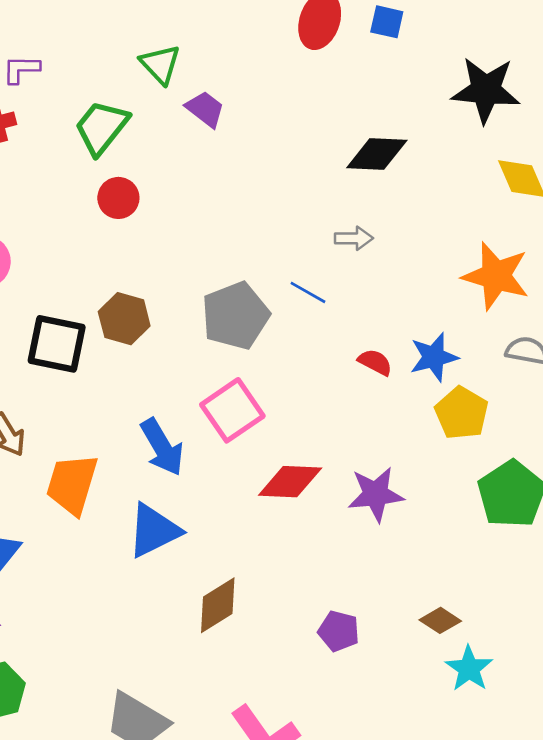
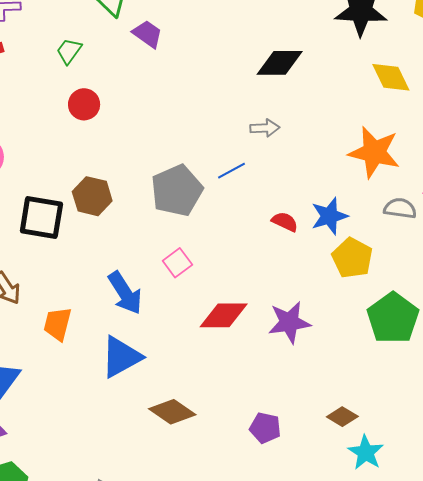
green trapezoid: (101, 127) -> (69, 51), size x0.6
blue line: (308, 292) -> (231, 171), turned -56
pink square: (232, 410) -> (177, 263), size x0.6
orange trapezoid: (72, 484) -> (57, 324), size x0.7
brown diamond: (218, 605) -> (172, 412), turned 69

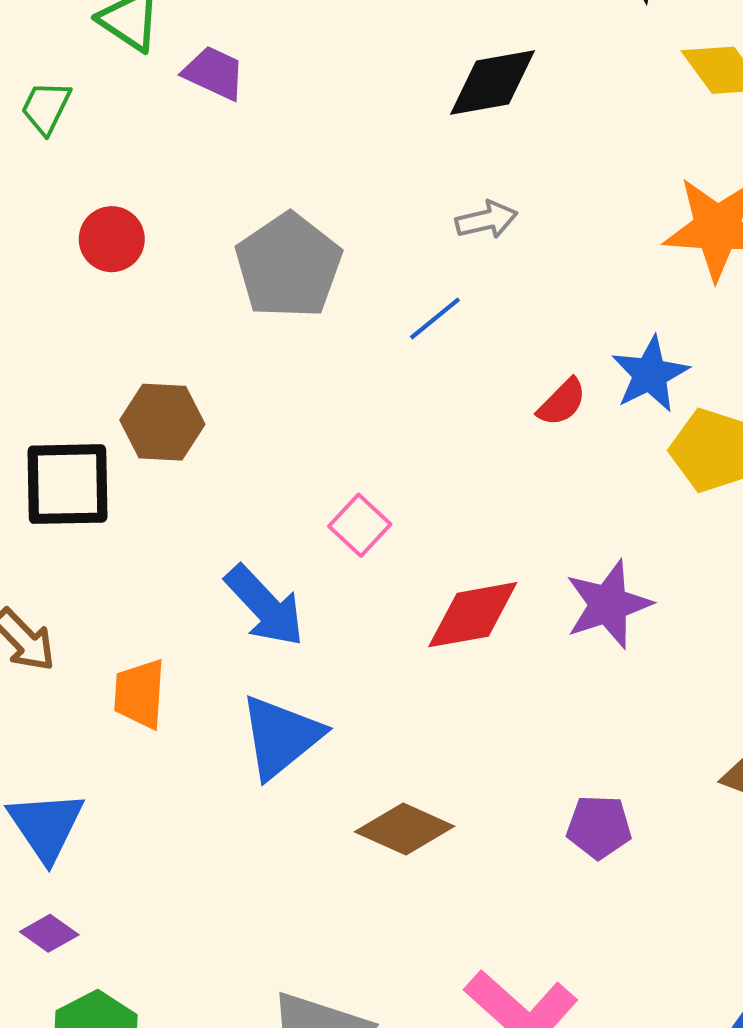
green trapezoid: (69, 51) -> (46, 107), moved
gray pentagon: (177, 191) -> (288, 266), moved
red semicircle: (285, 222) -> (562, 402), turned 120

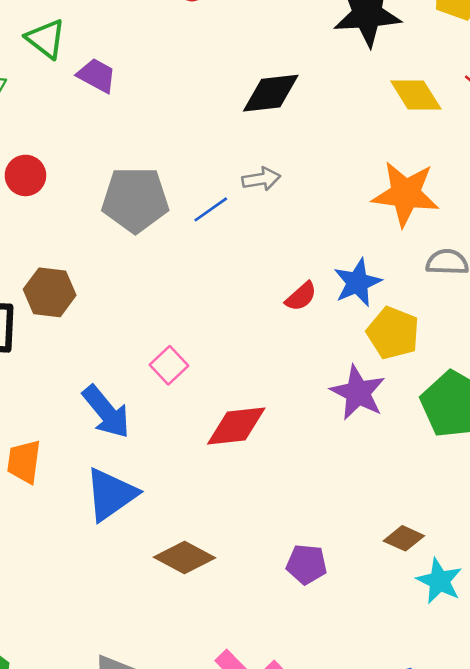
gray pentagon: (288, 266) -> (135, 200), turned 30
blue line: (435, 318) -> (211, 209), moved
purple star: (608, 604) -> (358, 393), moved, turned -30

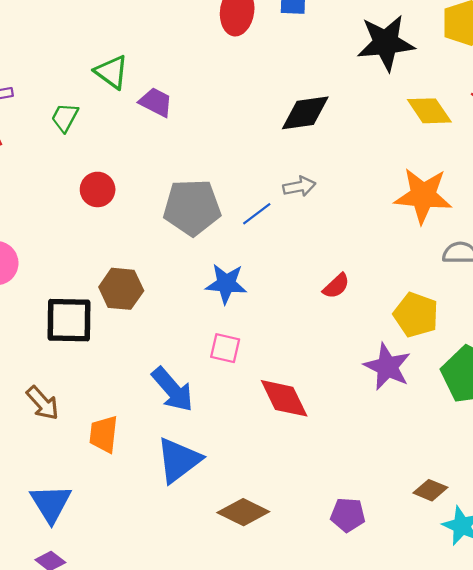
blue star: (357, 283) -> (226, 284), moved, turned 30
pink square: (169, 365) -> (225, 348), turned -32
red diamond: (236, 426) -> (284, 398), turned 72

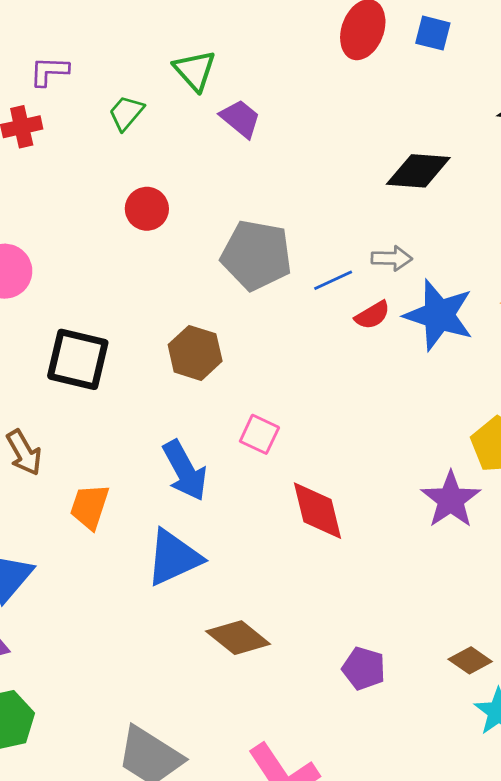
blue star: (226, 284) -> (439, 315), moved, size x1.4
red semicircle: (336, 286) -> (372, 315), moved
brown hexagon: (121, 289) -> (195, 353), moved

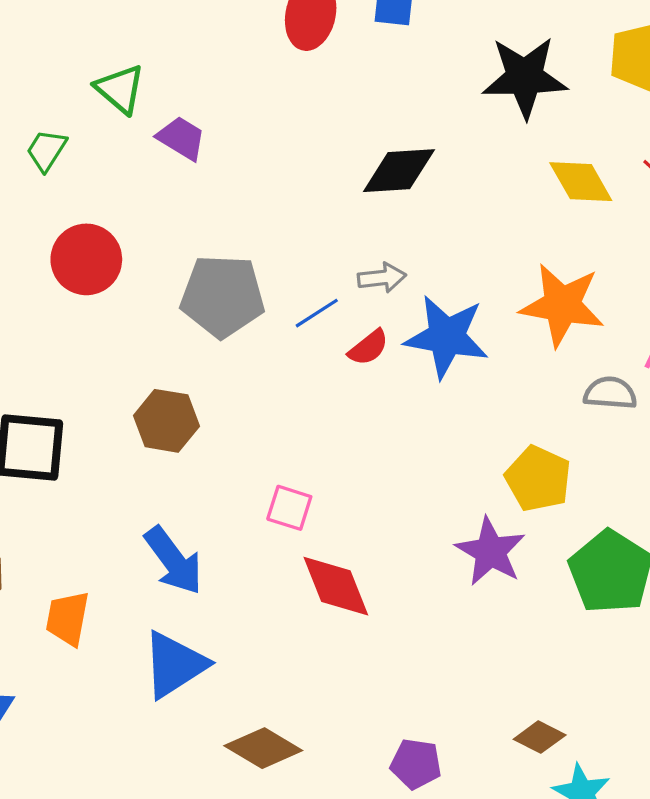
red circle: (147, 209) -> (86, 259), size x1.4
pink square: (259, 434) -> (289, 508), moved

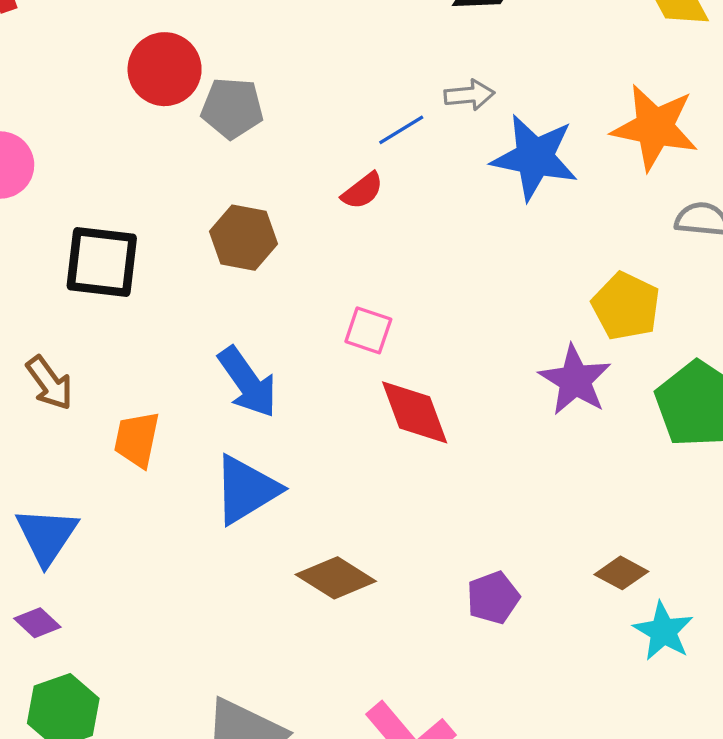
gray pentagon: (223, 296) -> (232, 108), moved, size x0.7
red semicircle: (368, 347) -> (362, 191), moved
purple pentagon: (416, 764) -> (493, 598), turned -30

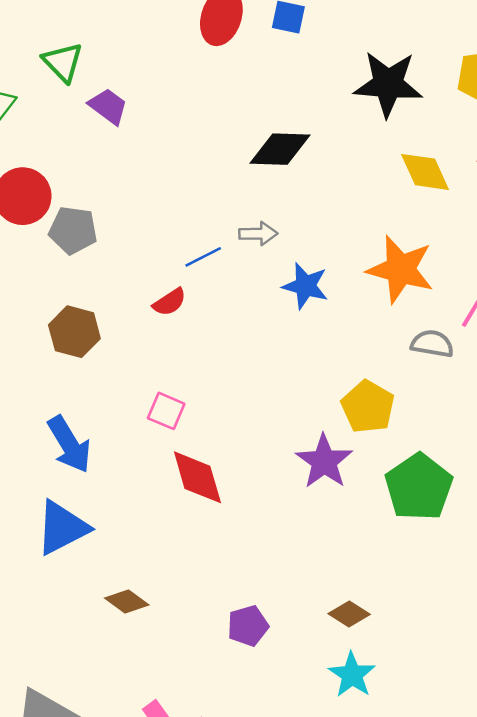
blue star: (535, 157) -> (305, 286), size x0.7
brown diamond: (336, 578) -> (127, 602), size x0.7
cyan star: (663, 631) -> (352, 675), moved

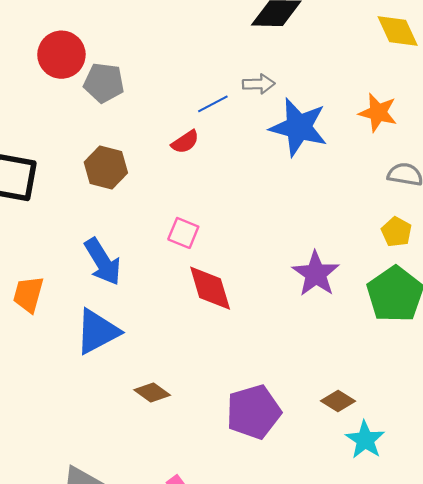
orange star: (400, 269) -> (378, 113), size x0.7
blue star: (305, 286) -> (299, 127), size x1.5
yellow pentagon: (368, 407) -> (397, 232), moved, size x0.7
purple pentagon: (248, 626) -> (254, 412), size x1.6
cyan star: (352, 675) -> (365, 440), moved

